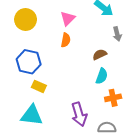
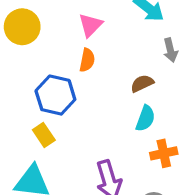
blue hexagon: (29, 62) -> (55, 95), moved
yellow rectangle: (39, 86) -> (44, 135), turned 32

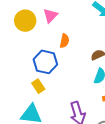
pink triangle: (90, 25) -> (50, 16), moved

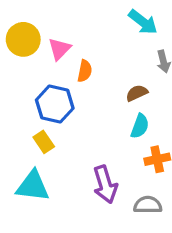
pink triangle: (50, 16) -> (59, 49), moved

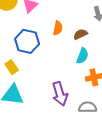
orange semicircle: (85, 71) -> (58, 28), moved
yellow rectangle: (44, 142) -> (12, 67), moved

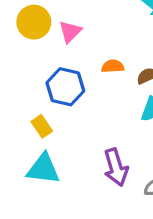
orange semicircle: (58, 28) -> (113, 66), turned -104

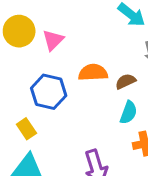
orange semicircle: (113, 66) -> (93, 73), size x1.4

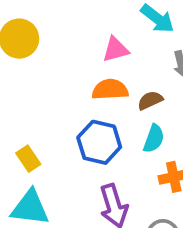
pink triangle: (53, 40) -> (116, 49), moved, turned 30
blue hexagon: (49, 92) -> (99, 142), moved

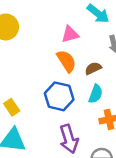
orange semicircle: (110, 89) -> (66, 61), turned 60

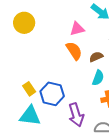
blue hexagon: (59, 96) -> (52, 94), moved

